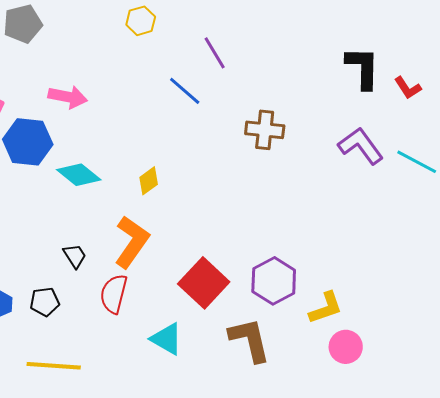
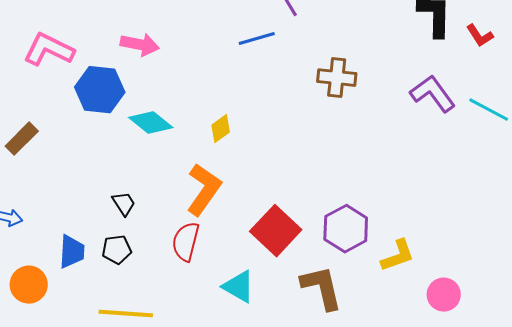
blue line: (185, 91) -> (257, 39), turned -57
black trapezoid: (75, 256) -> (124, 204), moved
pink circle: (346, 347) -> (444, 295), moved

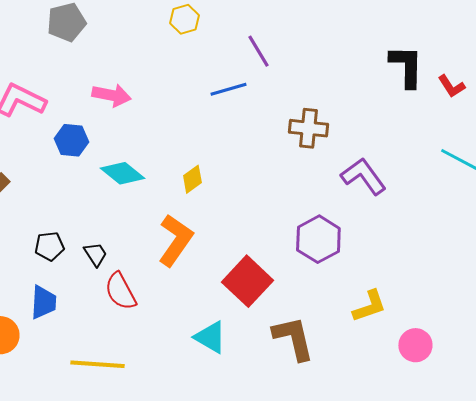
blue hexagon: (100, 90) -> (71, 140), size x0.7
purple L-shape: (433, 94) -> (363, 176), moved
purple hexagon: (346, 229) -> (318, 239), moved
red semicircle: (186, 242) -> (120, 291), moved, turned -42
black pentagon: (117, 250) -> (49, 246), moved

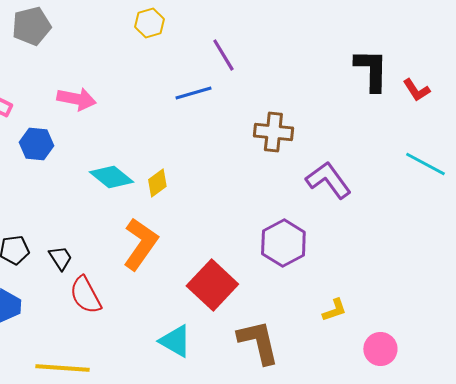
cyan diamond: (122, 173) -> (111, 177), moved
yellow L-shape: (369, 306) -> (334, 310), size x0.7

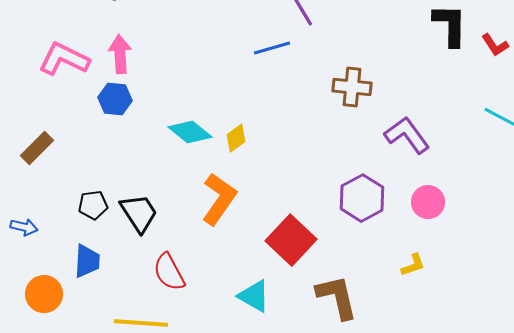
pink arrow: (76, 99) -> (120, 54), moved, turned -105
black trapezoid: (60, 258) -> (139, 213), size x1.6
red semicircle: (85, 295) -> (169, 272), moved
pink circle: (380, 349) -> (428, 202), moved

